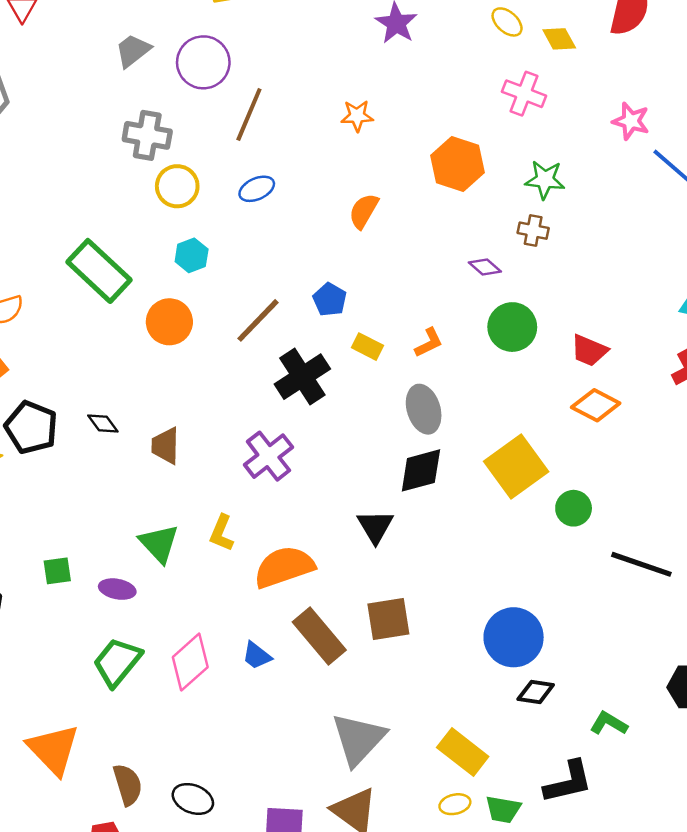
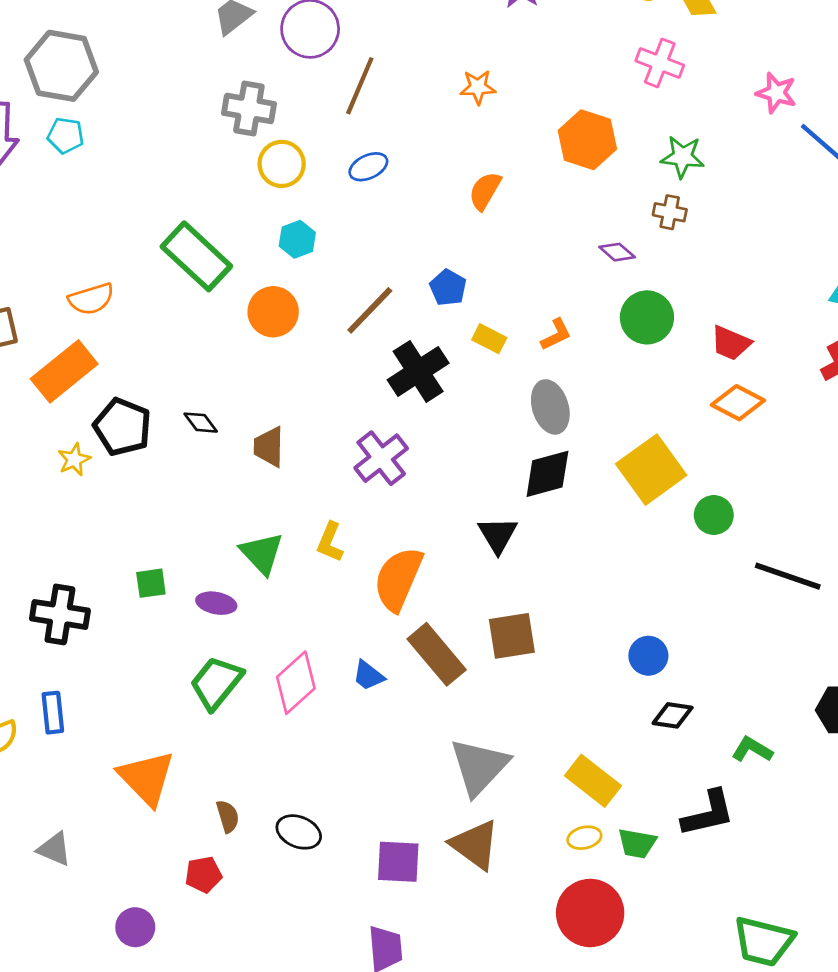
orange semicircle: (284, 567) -> (398, 579), turned -48
blue circle: (514, 637) -> (648, 656), size x0.6
brown semicircle: (128, 785) -> (228, 816), size x0.7

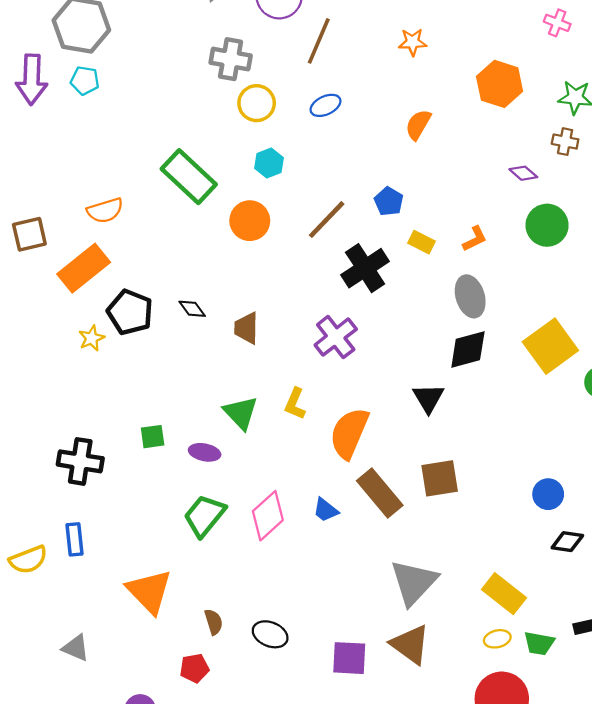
pink cross: (660, 63) -> (557, 23), size x0.7

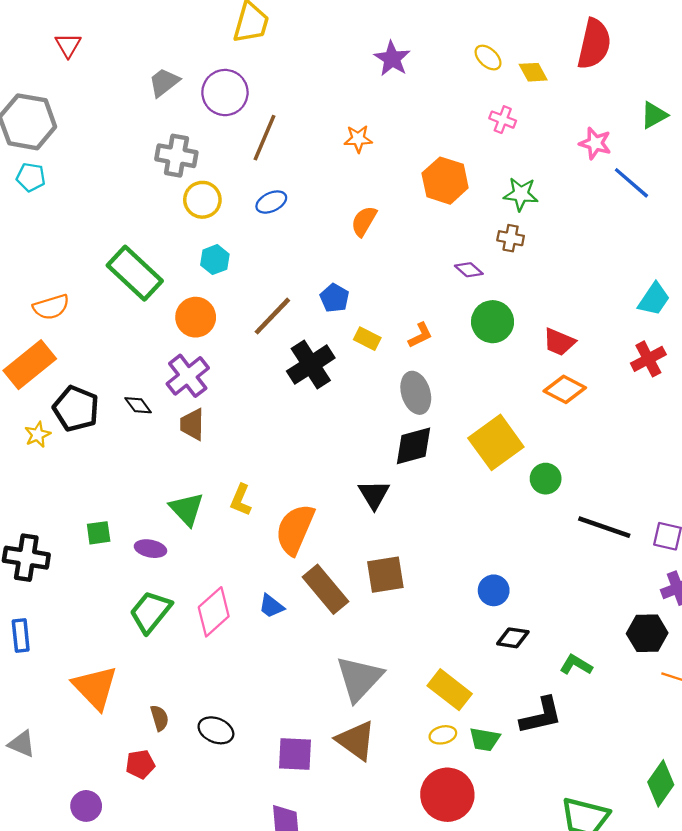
purple cross: (336, 337) -> (188, 376), moved

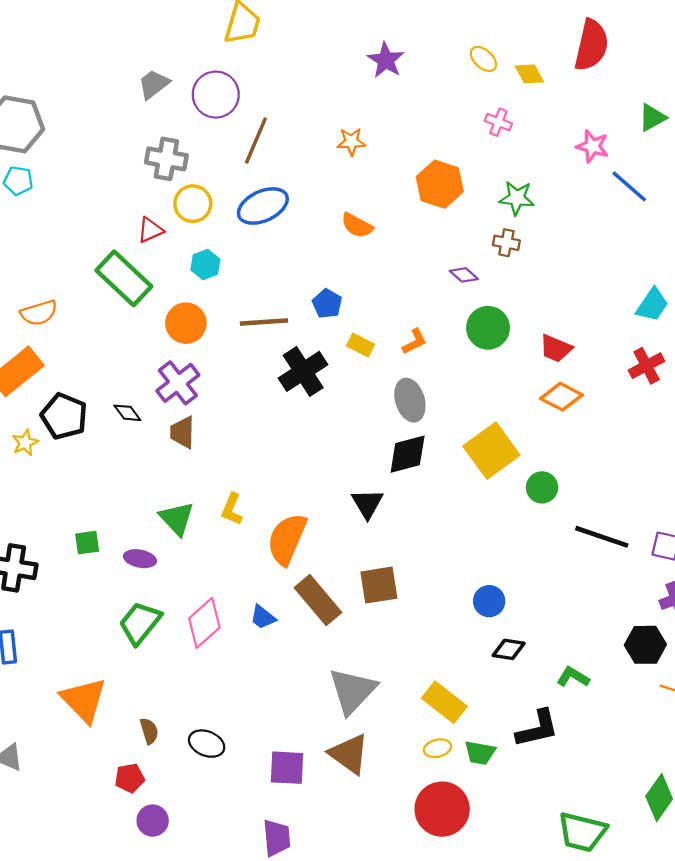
red triangle: (68, 45) -> (150, 230), moved, turned 36
blue ellipse: (271, 202) -> (263, 206), size x1.6
orange semicircle: (364, 221) -> (357, 226), turned -92
brown line: (272, 316) -> (264, 322), turned 42
purple circle: (86, 806) -> (153, 821), moved

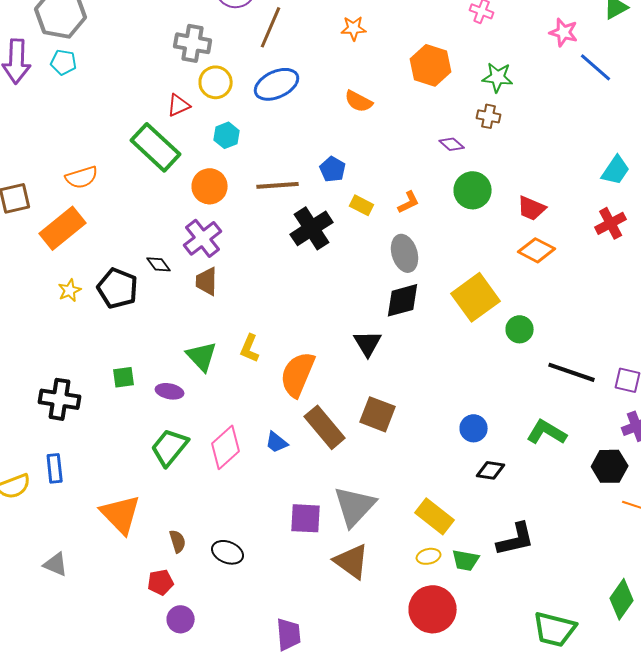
black pentagon: (64, 416) -> (118, 288), moved
brown square: (379, 585) -> (378, 414), turned 30
green L-shape: (573, 677) -> (547, 432), moved, size x1.4
purple square: (287, 768) -> (306, 518), moved

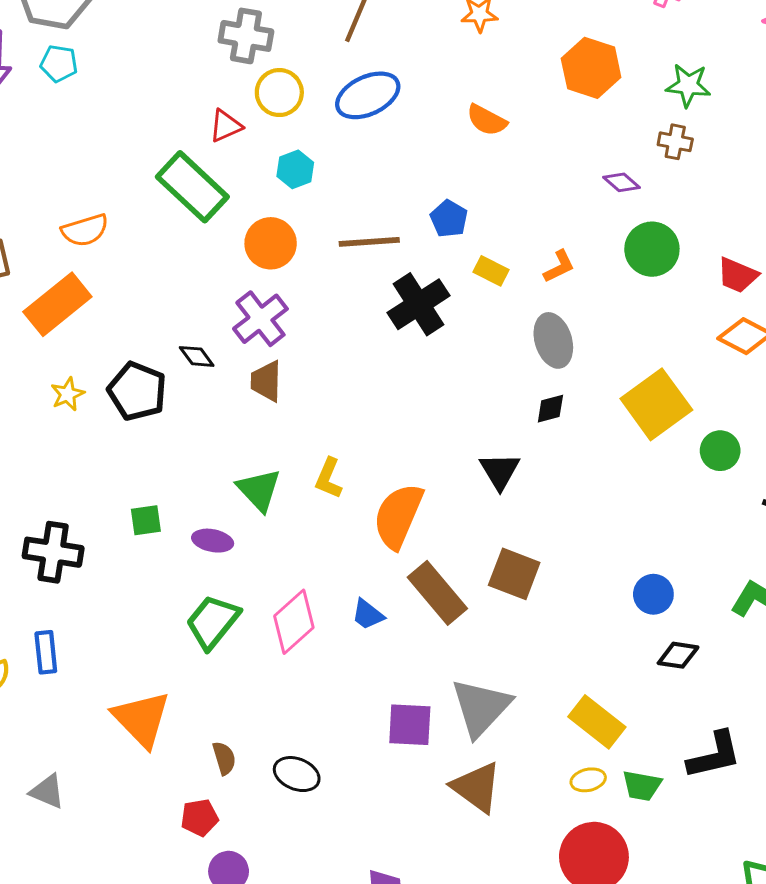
black diamond: (403, 300) -> (550, 409), size x0.6

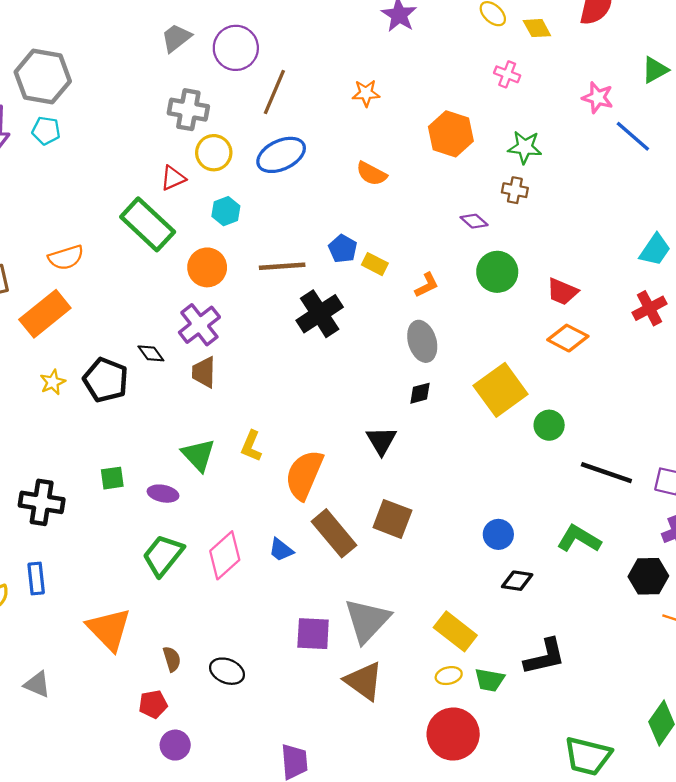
yellow rectangle: (491, 271) -> (375, 264), moved

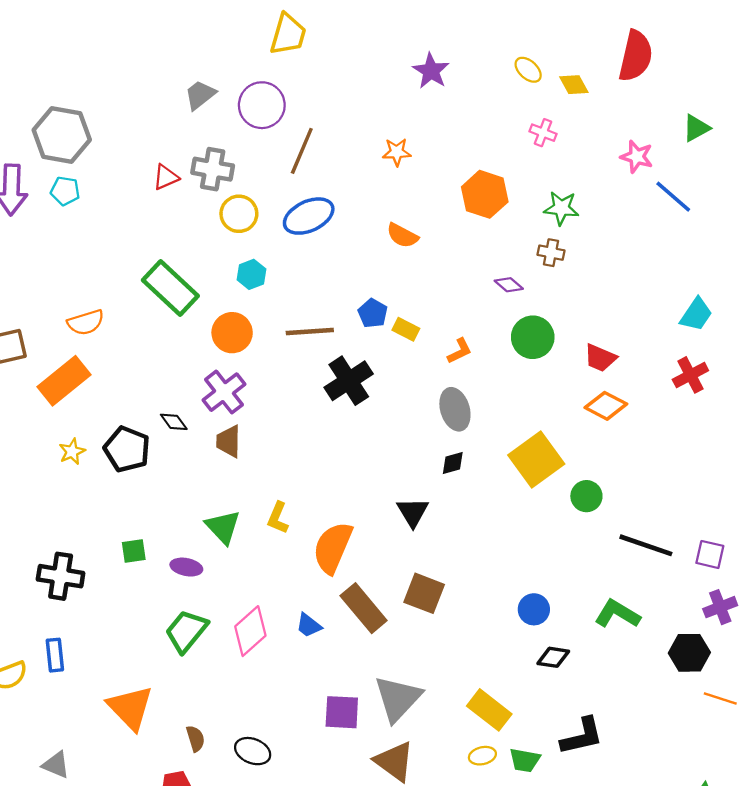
red triangle: (173, 178) -> (166, 177), moved

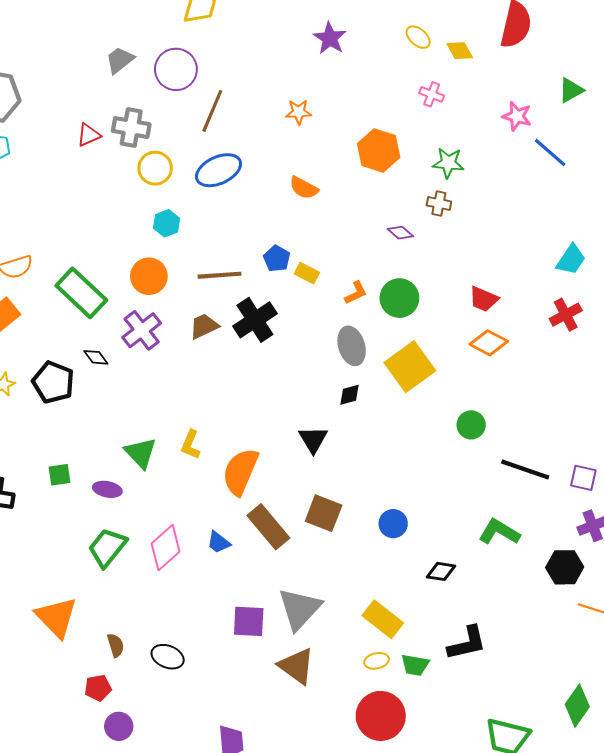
green rectangle: (170, 288) -> (81, 293), moved
green circle: (533, 337) -> (399, 298), moved
brown trapezoid: (229, 441) -> (204, 326), moved, turned 64
yellow square: (536, 460) -> (410, 367), moved
blue circle: (534, 609) -> (393, 524), moved

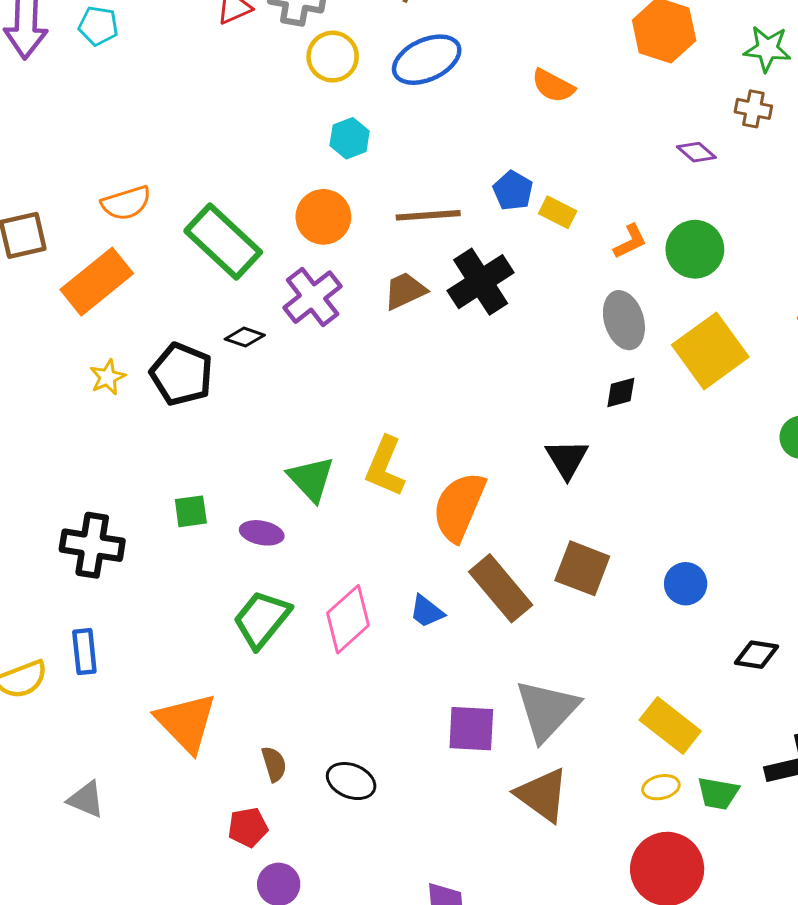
black diamond: (96, 357) -> (245, 337), turned -35
yellow L-shape: (190, 445) -> (385, 467), size x1.4

